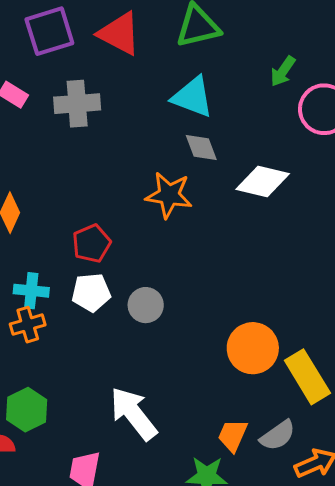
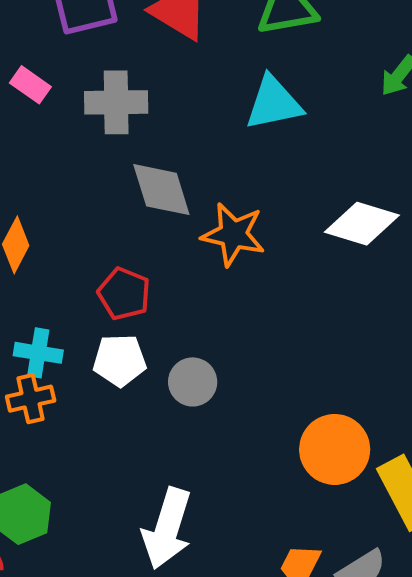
cyan triangle: (193, 97) -> (274, 103), turned -36
gray diamond: (201, 147) -> (161, 190), moved, size x1.4
red pentagon: (92, 243) -> (124, 294), turned -30
white arrow: (134, 414) -> (167, 529), turned -128

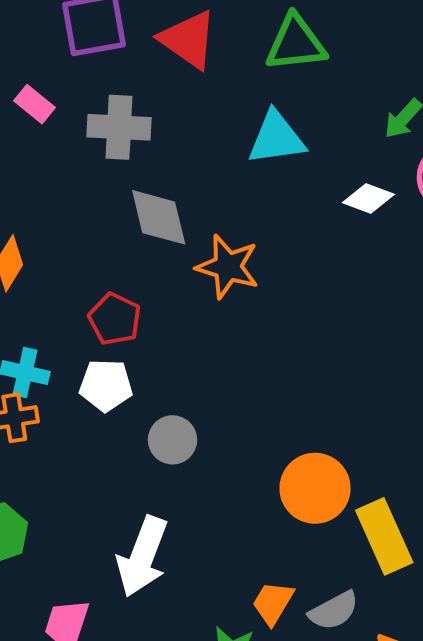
white diamond: (362, 224) -> (368, 198), moved, size x0.7
gray circle: (193, 382) -> (173, 440), moved

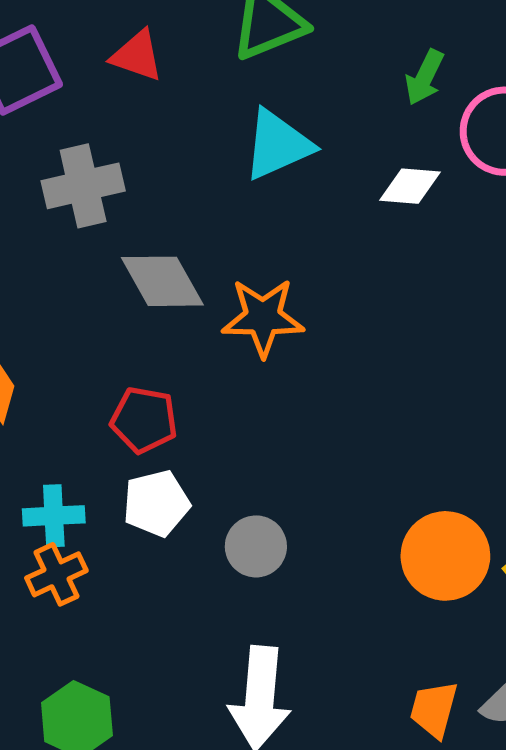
red triangle: (188, 40) -> (137, 56), size x0.7

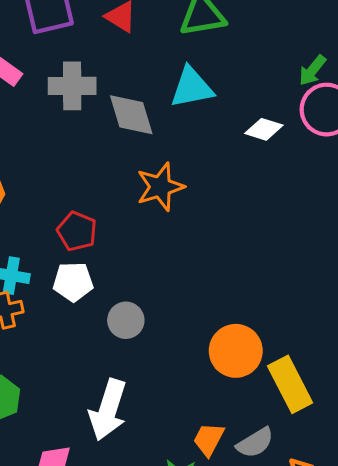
green arrow: (425, 77) -> (312, 70), moved
gray diamond: (162, 281) -> (131, 115), moved
orange star: (263, 317) -> (160, 187), turned -30

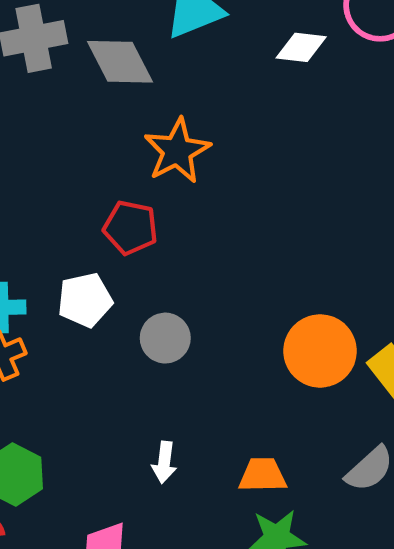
red pentagon: (77, 231) -> (130, 228), moved
white arrow: (108, 410) -> (164, 462), size x0.5
orange trapezoid: (209, 439) -> (263, 475), moved, turned 72

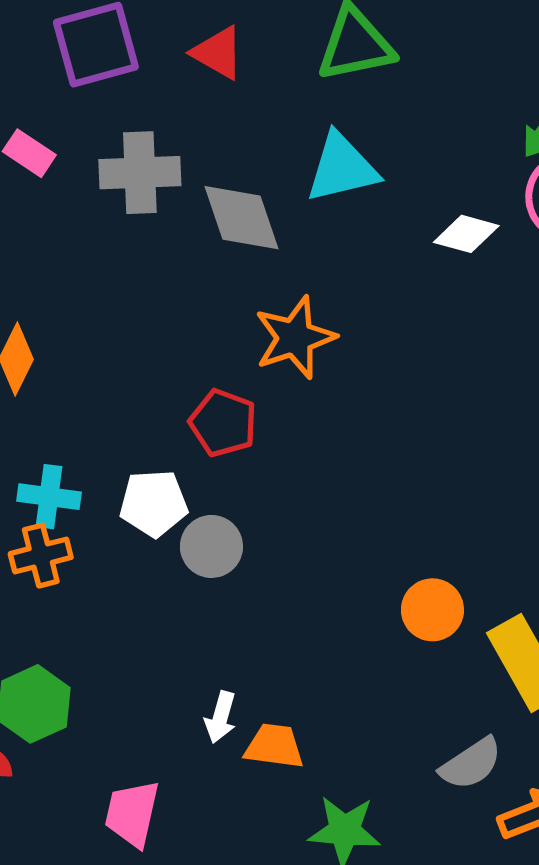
gray circle: (165, 338) -> (211, 546), moved
orange circle: (320, 351) -> (432, 610), size x0.7
orange trapezoid: (263, 475) -> (274, 746), moved

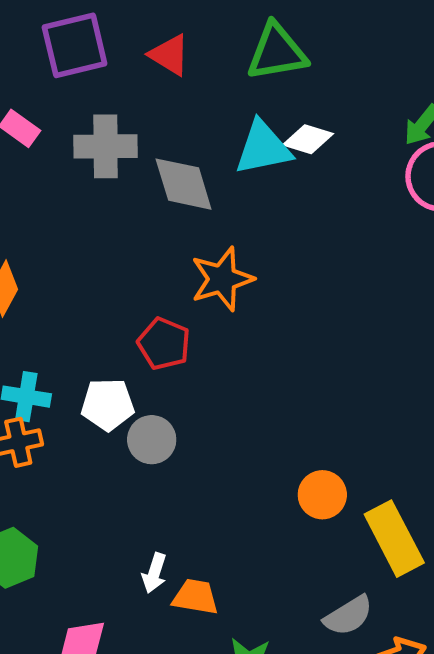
white diamond: (466, 234) -> (308, 139), moved

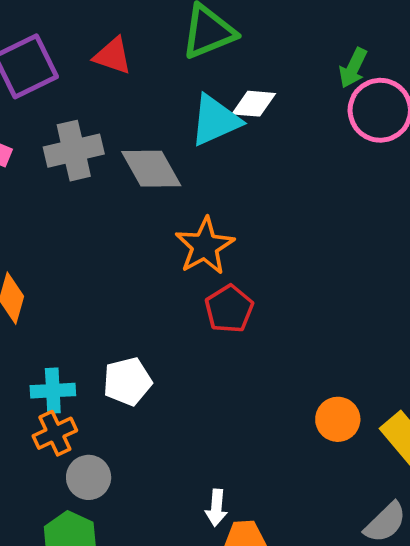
red pentagon: (164, 344) -> (229, 309), moved, turned 30
gray circle: (152, 440) -> (89, 477), moved
white arrow: (154, 573) -> (216, 508), moved

